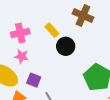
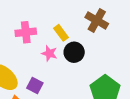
pink star: (22, 56) -> (49, 53), moved

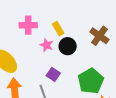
brown cross: (97, 20) -> (99, 36), moved
purple square: (35, 86) -> (53, 74), moved

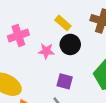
yellow rectangle: (58, 29) -> (63, 23), moved

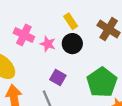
pink cross: (18, 35) -> (24, 35), moved, turned 30

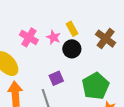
pink star: (48, 44) -> (54, 37), moved
purple square: (58, 77) -> (56, 78), turned 32

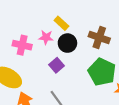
brown cross: (106, 39) -> (99, 37), moved
purple square: (56, 78) -> (56, 65), moved

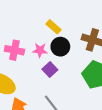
pink star: (46, 37) -> (40, 50), moved

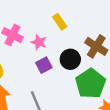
black circle: (60, 47) -> (70, 59), moved

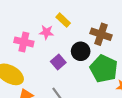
pink star: (39, 42) -> (46, 32), moved

